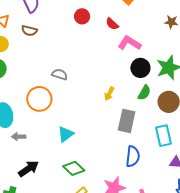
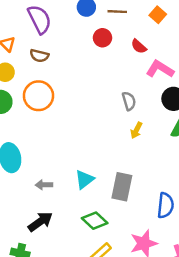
gray semicircle: (60, 74) -> (129, 101), moved, turned 56
orange circle: (39, 99) -> (38, 96), moved
gray rectangle: (127, 121) -> (122, 187), moved
gray arrow: (19, 137) -> (44, 185), moved

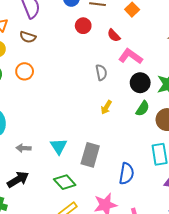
orange circle: (38, 96) -> (25, 71), size x0.7
gray semicircle: (129, 101) -> (101, 72), moved
cyan triangle: (85, 180) -> (59, 146), turned -30

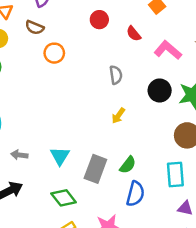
pink L-shape: (130, 56) -> (168, 50), moved
orange circle: (25, 71) -> (54, 53), moved
green semicircle: (143, 108) -> (128, 165), moved

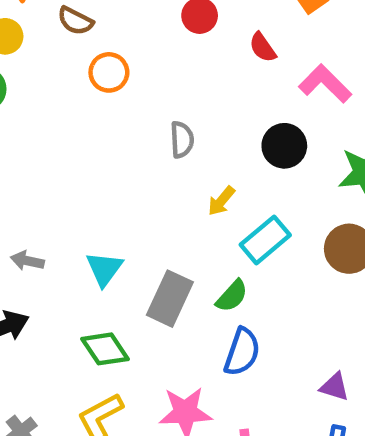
gray semicircle: (116, 75) -> (182, 140), moved
black circle: (160, 90) -> (284, 146), moved
cyan rectangle: (175, 175) -> (265, 240), moved, turned 50

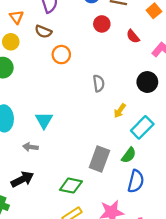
cyan triangle: (104, 269) -> (44, 120), moved
green diamond: (105, 349) -> (71, 186), turned -40

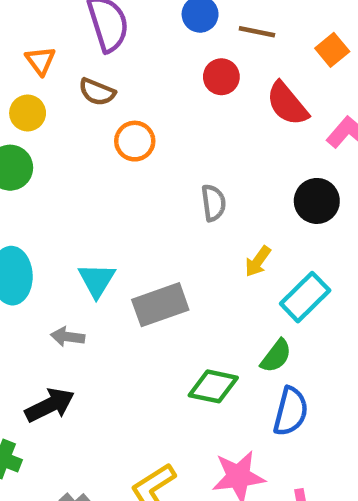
red semicircle: (133, 36) -> (287, 104), size x1.5
gray rectangle: (99, 159) -> (160, 305), moved, turned 50
green diamond: (71, 186) -> (213, 386), moved

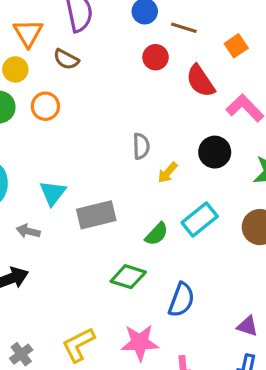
orange triangle: (40, 61) -> (28, 33), size x1.4
orange circle: (135, 141) -> (45, 106), moved
yellow arrow: (258, 261) -> (168, 173), moved
green semicircle: (276, 356) -> (157, 234), moved

